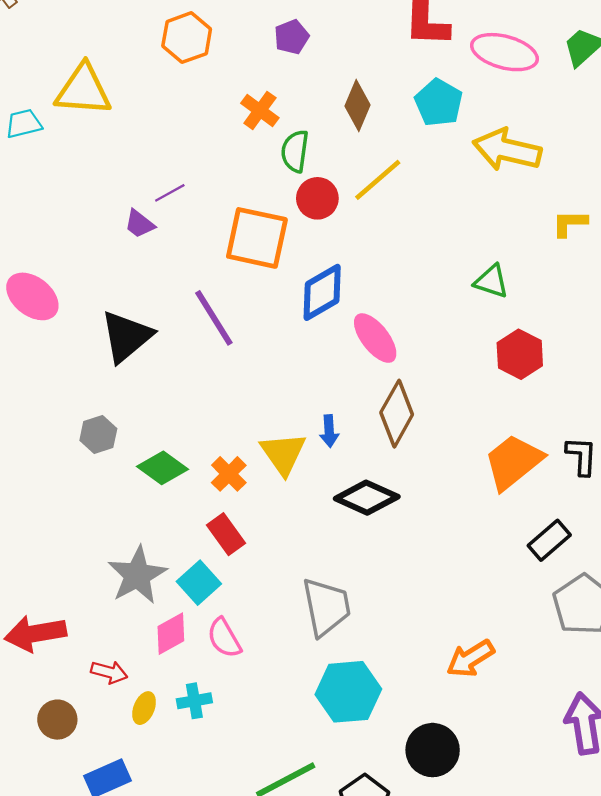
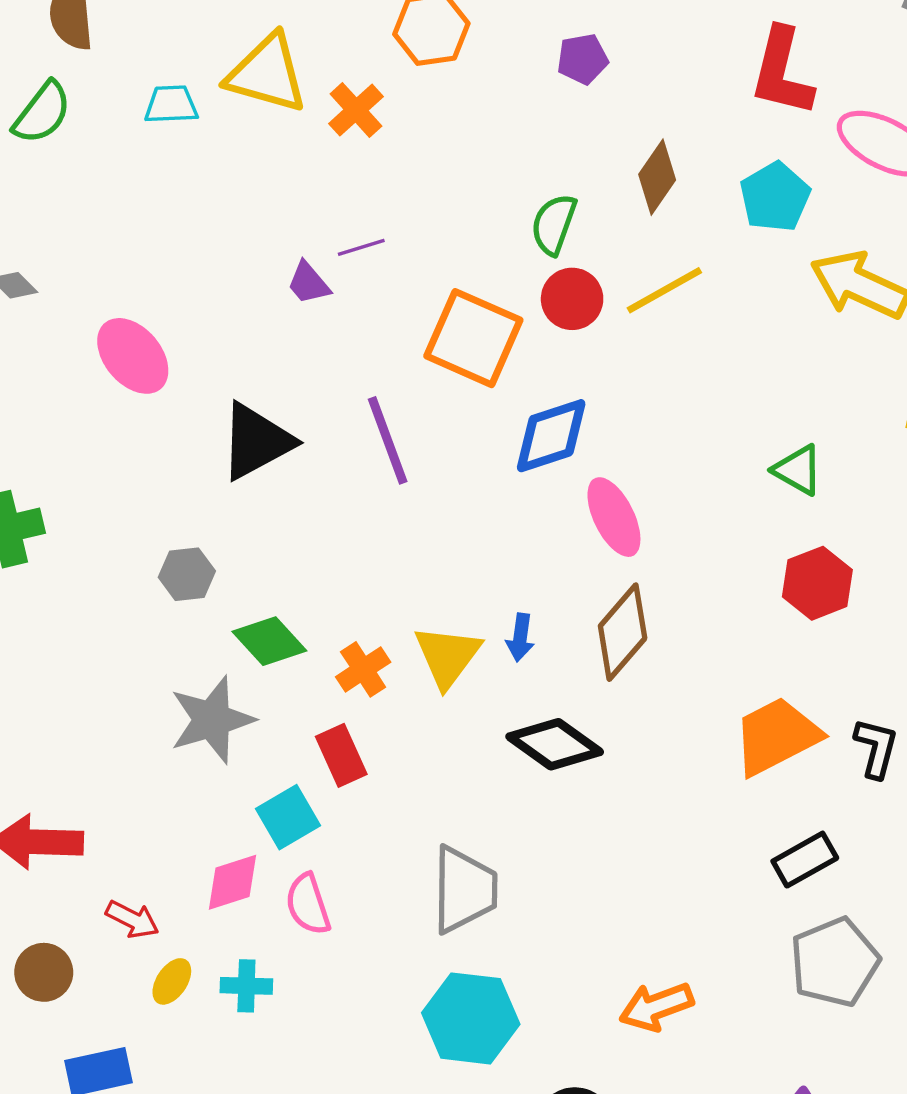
orange cross: (260, 110) -> (356, 110), moved
gray star: (137, 575) -> (212, 720), moved

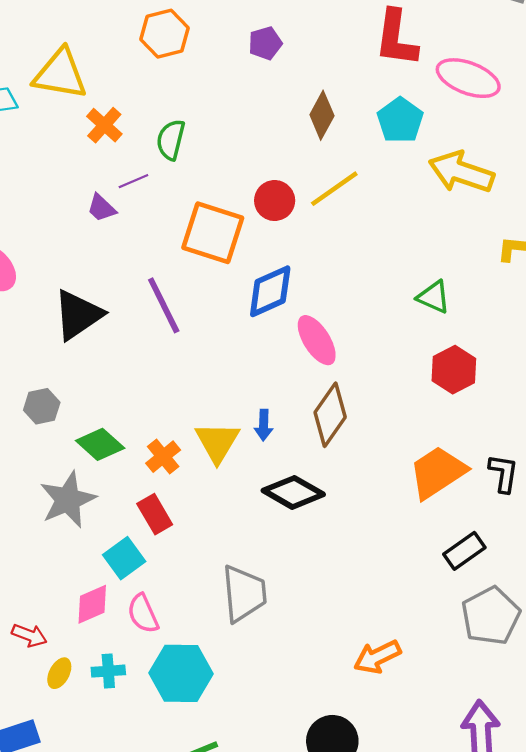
orange cross: (356, 110) -> (104, 125), moved
green semicircle: (554, 224) -> (171, 140), moved
cyan hexagon: (471, 1018) -> (181, 673), moved

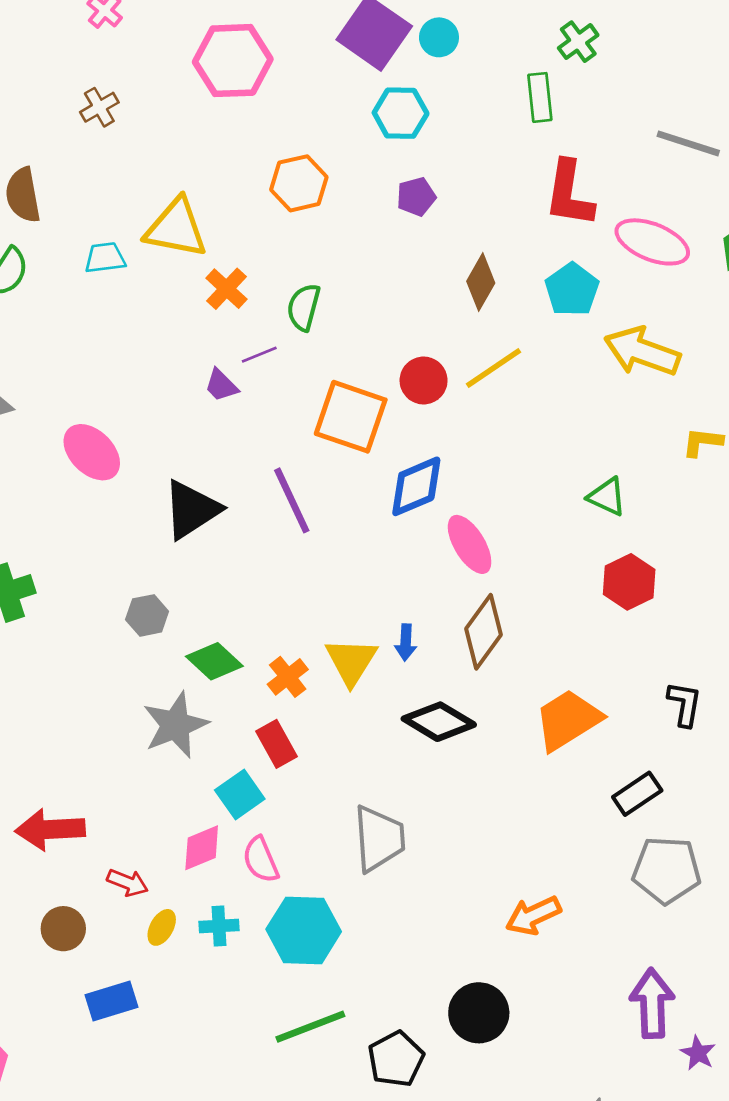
orange trapezoid: (438, 472) -> (568, 720), moved
gray pentagon: (491, 616) -> (667, 870), turned 30

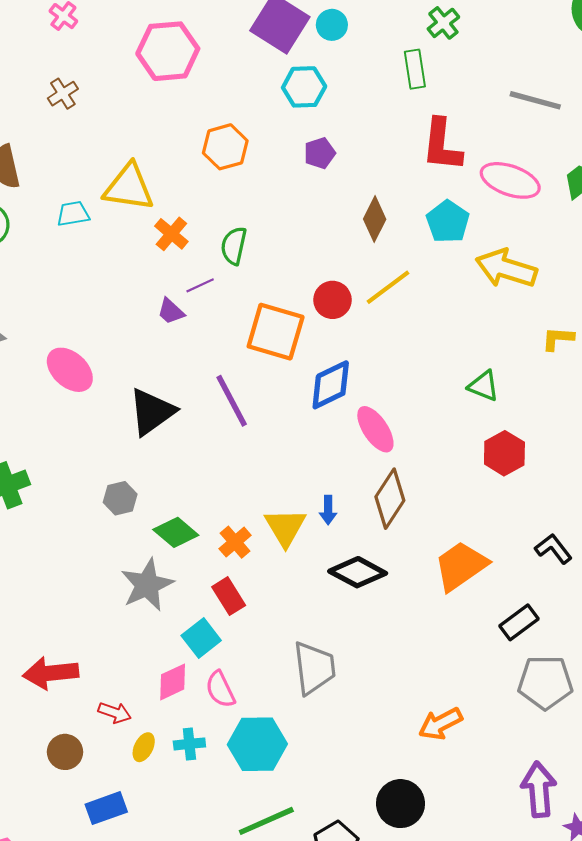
black L-shape: (685, 704) -> (553, 549), turned -45

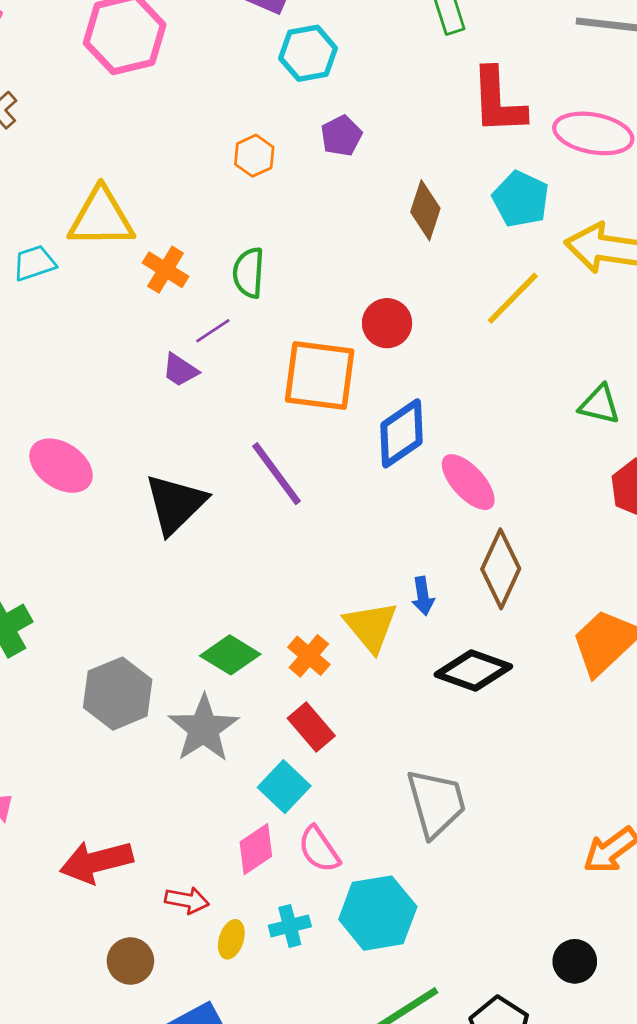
orange hexagon: (225, 147) -> (254, 156), moved, size x0.7
yellow line: (388, 287) -> (513, 298), moved
gray hexagon: (120, 498) -> (118, 694), moved, size x1.6
black circle: (401, 804) -> (575, 961), size x0.7

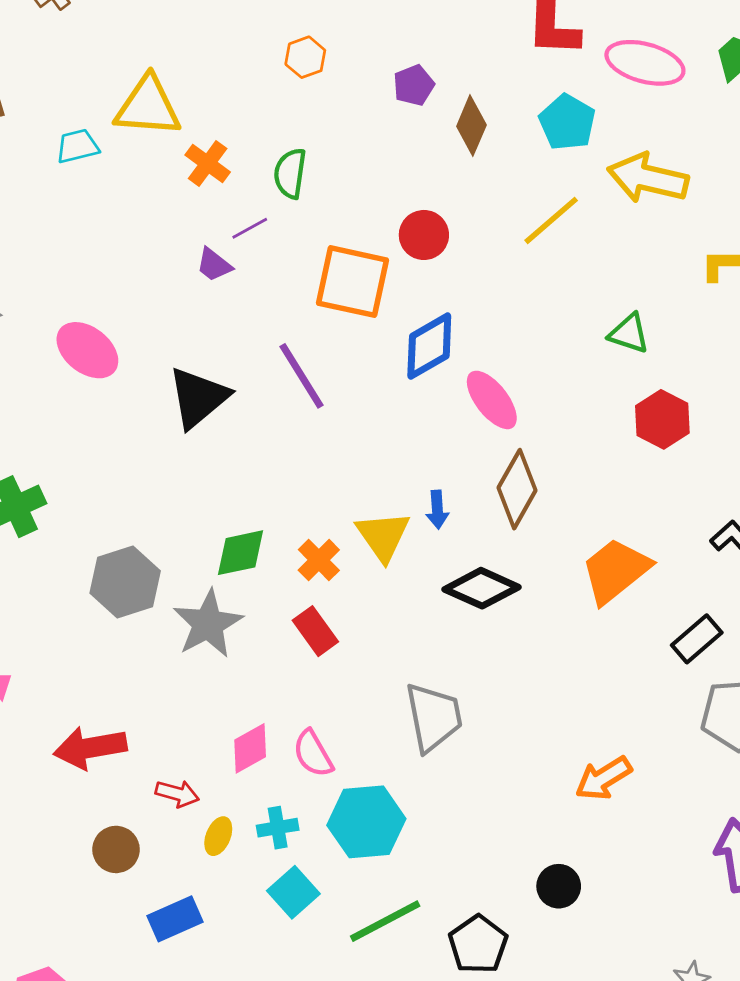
purple pentagon: (341, 136) -> (414, 85), moved
green diamond: (230, 655) -> (241, 553), turned -48
cyan square: (284, 787) -> (293, 892), moved

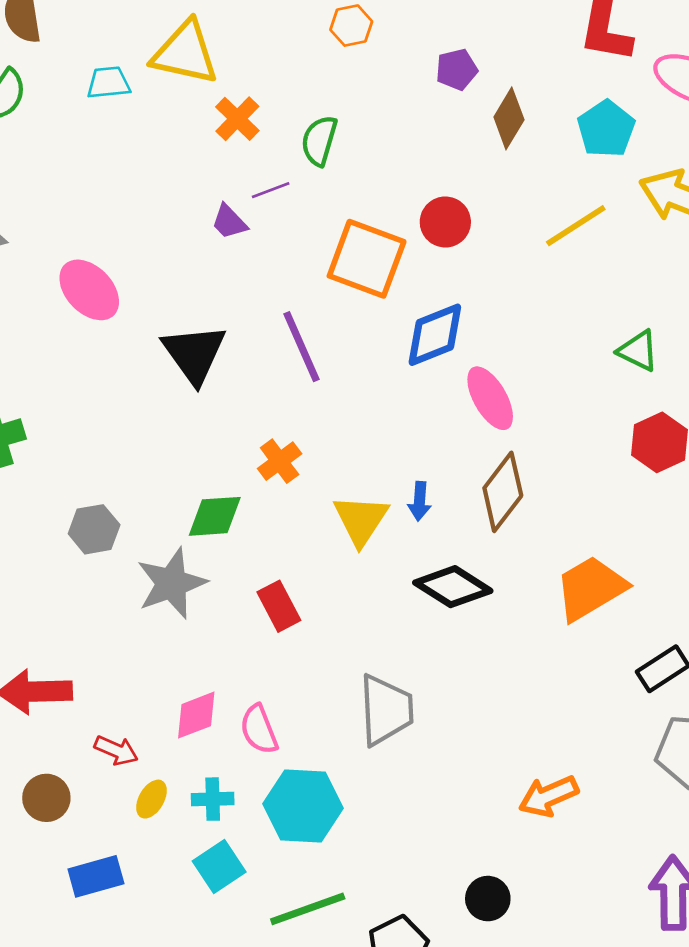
black triangle: (198, 398) -> (194, 354), turned -34
orange cross: (319, 560) -> (280, 461), moved
gray hexagon: (125, 582) -> (94, 529), size x0.7

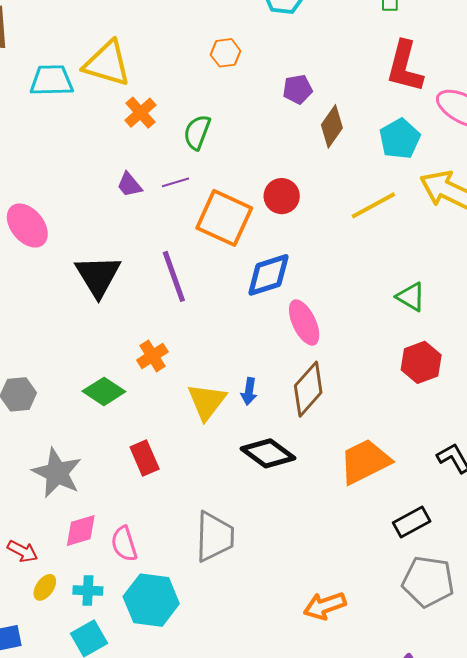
cyan trapezoid: (108, 83) -> (52, 81), size x1.4
purple line: (271, 190) -> (175, 182), moved
green diamond: (215, 516) -> (104, 391), turned 33
gray star: (172, 583) -> (57, 473), moved, turned -30

